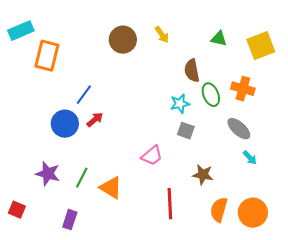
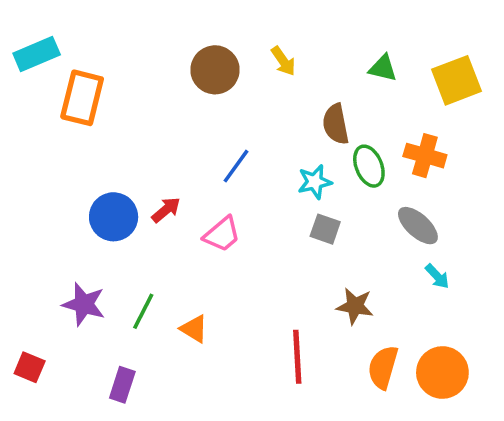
blue line: (84, 95) -> (236, 166), moved
pink trapezoid: (152, 156) -> (222, 234), moved
orange triangle: (111, 188) -> (194, 329), size x0.7

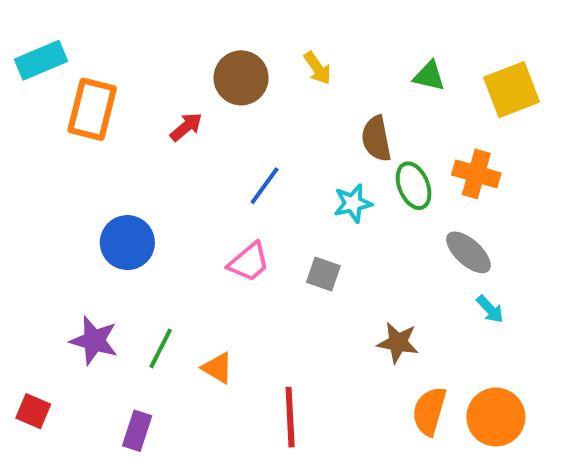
red arrow: (166, 210) -> (186, 127), moved
gray square: (325, 229) -> (323, 274), moved
red line: (297, 357) -> (290, 417), moved

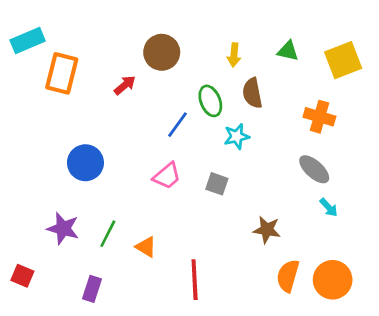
yellow arrow: (317, 68) -> (234, 55), moved, turned 40
green ellipse: (414, 186) -> (210, 101), moved

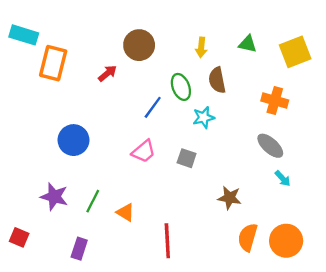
cyan rectangle: (28, 40) -> (24, 35), turned 40

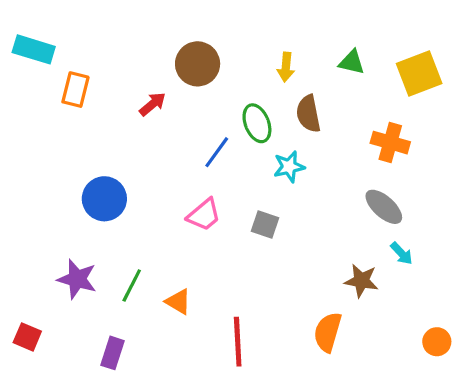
orange rectangle: (53, 63) -> (75, 90), size x0.7
brown star: (230, 198) -> (361, 281), moved
orange semicircle: (248, 237) -> (328, 332), moved
orange circle: (286, 241) -> (437, 342), moved, size x0.6

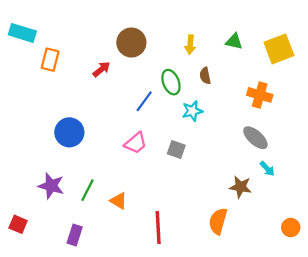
brown semicircle: (308, 114) -> (205, 76), size x0.7

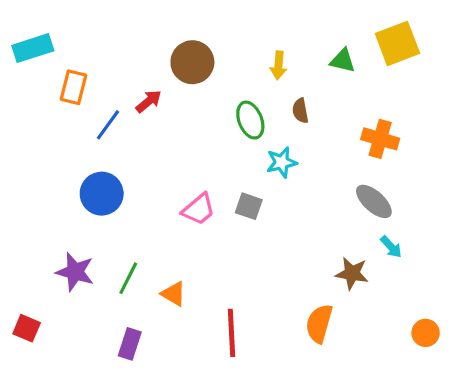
cyan rectangle: (22, 33) -> (33, 48), turned -35
yellow square: (279, 49) -> (397, 43), moved
blue line: (144, 101) -> (108, 125), moved
gray square: (176, 149) -> (249, 206), moved
purple rectangle: (75, 235) -> (130, 344), moved

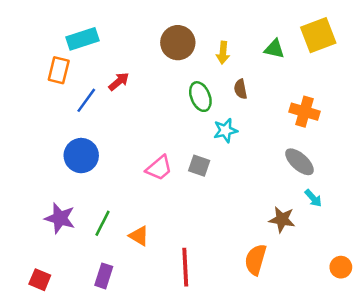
cyan rectangle: (33, 48) -> (82, 39), moved
brown circle: (192, 62) -> (178, 43), moved
red square: (27, 328) -> (40, 280), moved

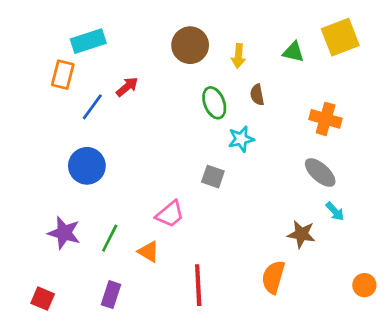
pink trapezoid: (159, 168) -> (170, 214), moved

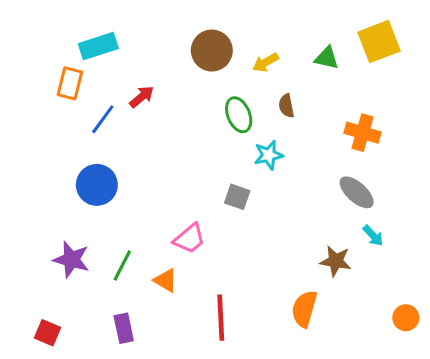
yellow arrow: (238, 56) -> (266, 62), turned 55
purple rectangle: (111, 295) -> (124, 328), turned -30

